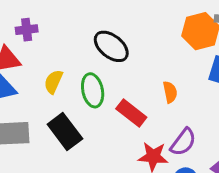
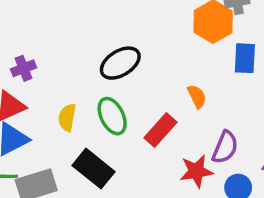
black ellipse: (111, 46) -> (120, 63), turned -57
red rectangle: (131, 113) -> (161, 130), turned -72

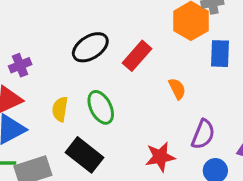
black ellipse: (120, 63) -> (90, 47), moved
red rectangle: (161, 130) -> (137, 56), moved
red star: (196, 171) -> (160, 157), moved

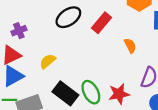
green ellipse: (101, 107) -> (91, 92), moved
yellow semicircle: (60, 109) -> (48, 61), turned 42

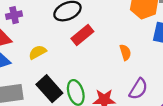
red rectangle: (101, 23) -> (82, 35), moved

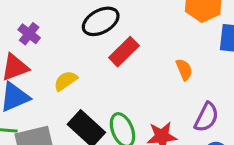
purple cross: (14, 15) -> (29, 34), turned -35

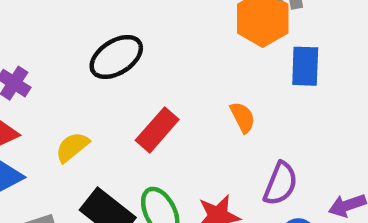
red rectangle: (124, 52) -> (157, 130), moved

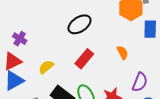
black ellipse: (116, 57) -> (80, 24), moved

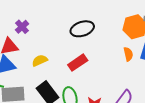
orange semicircle: (122, 53) -> (128, 54), moved

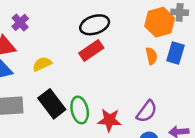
red rectangle: (78, 63) -> (91, 51), moved

